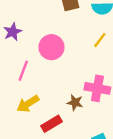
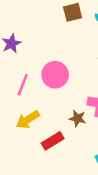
pink circle: (51, 47) -> (55, 75), moved

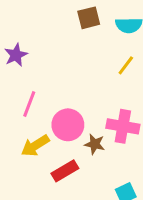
pink circle: (55, 75) -> (68, 125), moved

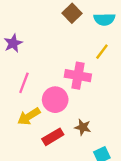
brown square: (89, 18) -> (72, 13), turned -30
pink cross: (123, 126) -> (78, 76), moved
brown star: (95, 144) -> (83, 127), moved

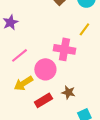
pink line: (24, 83) -> (19, 55), turned 30

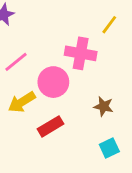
brown star: (68, 92) -> (104, 106), moved

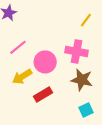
pink cross: (81, 53) -> (77, 52), moved
brown star: (104, 106) -> (82, 80), size x1.5

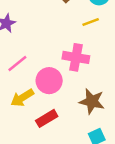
yellow line: (86, 20) -> (91, 22), moved, turned 32
pink cross: (77, 52) -> (76, 57), moved

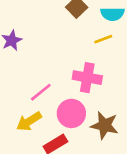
pink line: (17, 64) -> (41, 92), moved
pink circle: (49, 81) -> (71, 113), moved

